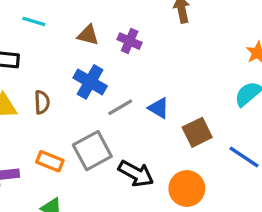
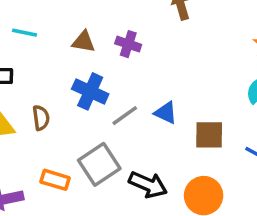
brown square: (197, 132) -> (209, 135), turned 32

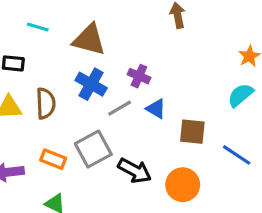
brown triangle: (84, 42) -> (89, 40), size x1.6
purple cross: (128, 44) -> (139, 76), moved
brown semicircle: (41, 118) -> (46, 103), size x1.4

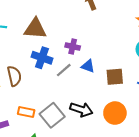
gray square: (93, 149) -> (52, 115), moved

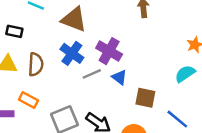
purple cross: (73, 46) -> (109, 51), size x1.5
orange rectangle: (26, 112) -> (28, 100), moved

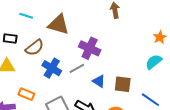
blue cross: (72, 53) -> (52, 68), moved
brown semicircle: (36, 64) -> (34, 48), moved, turned 54
blue triangle: (119, 77) -> (99, 81), moved

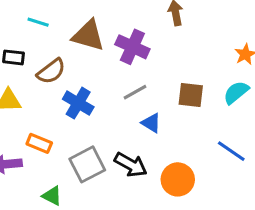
purple cross: (90, 48) -> (132, 47), moved
gray line: (77, 68) -> (135, 92), moved
brown square: (123, 84) -> (191, 95), moved

